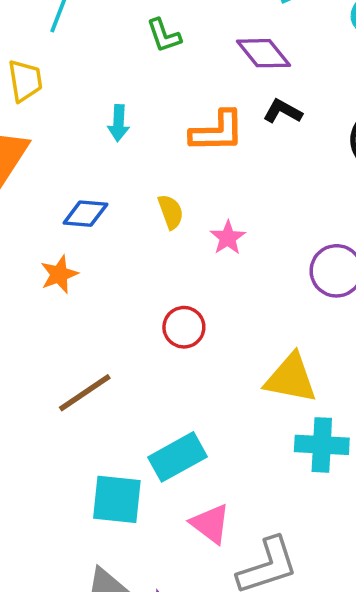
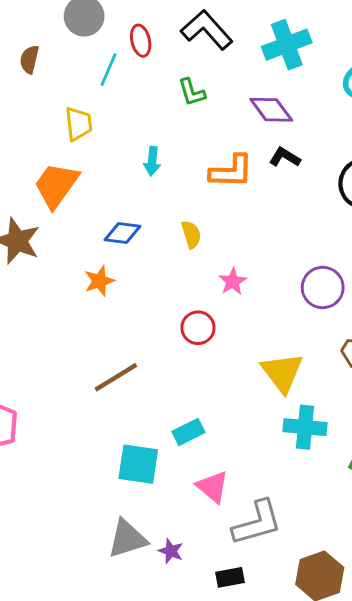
pink star: (228, 238) -> (233, 282), moved
yellow triangle: (291, 378) -> (282, 372), turned 39
cyan rectangle: (178, 457) -> (188, 432), size x0.7

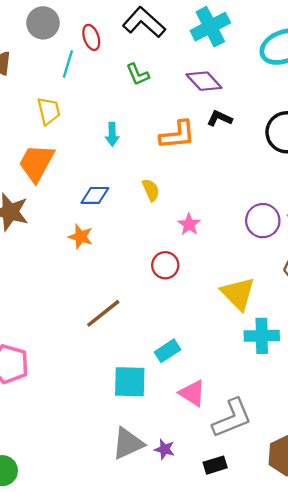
orange star: (99, 281) -> (81, 237), turned -30

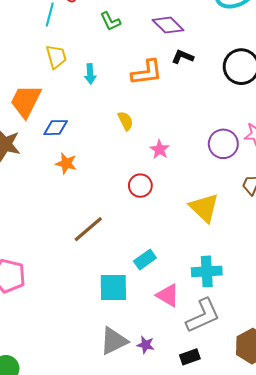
yellow trapezoid: (49, 111) -> (56, 57), moved
blue diamond: (95, 195) -> (56, 128), moved
cyan cross: (262, 336) -> (207, 271), moved

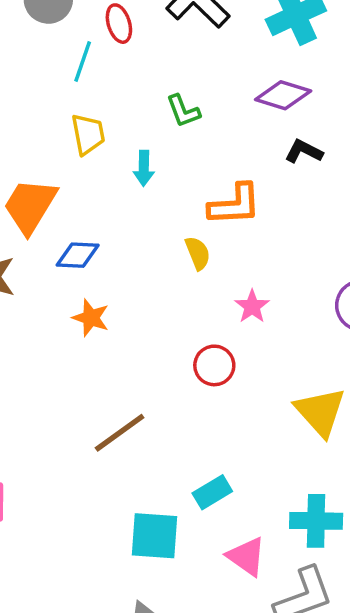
green L-shape: (110, 21) -> (183, 111), moved
purple diamond: (168, 25) -> (283, 95), turned -32
orange L-shape: (147, 72) -> (235, 205), moved

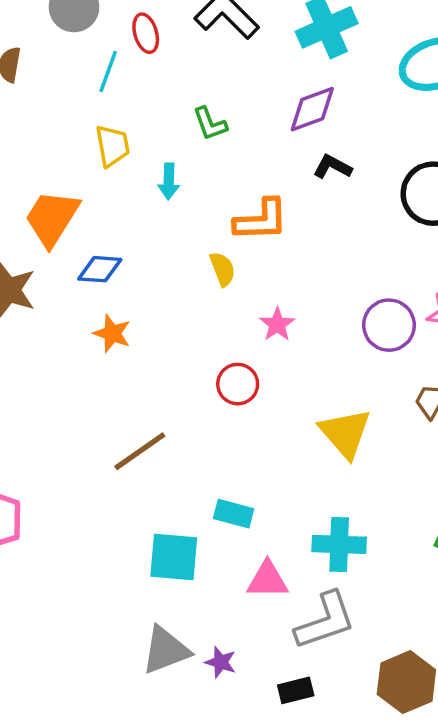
purple diamond: (283, 95) -> (312, 109), turned -38
cyan rectangle: (212, 492) -> (234, 514), turned 45
pink triangle: (246, 556) -> (267, 580), turned -36

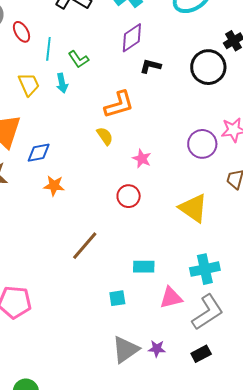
red ellipse: (146, 33) -> (22, 32), moved
cyan line: (108, 71) -> (48, 49), moved
cyan arrow: (169, 181) -> (62, 83), moved
cyan square: (174, 557) -> (117, 298), size x0.6

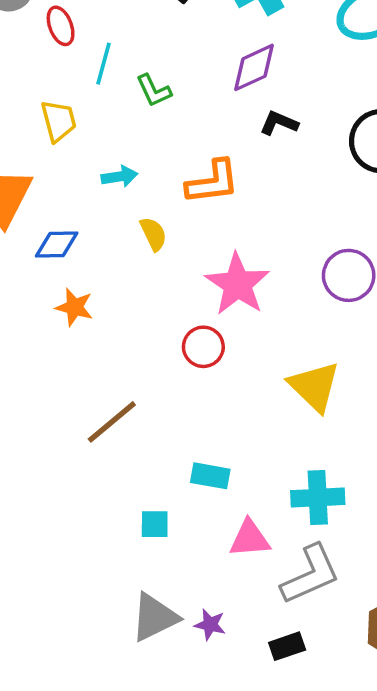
cyan arrow: (62, 83) -> (119, 176), moved, turned -96
yellow semicircle: (105, 136) -> (153, 234), moved
pink star: (142, 159) -> (237, 284), size x1.8

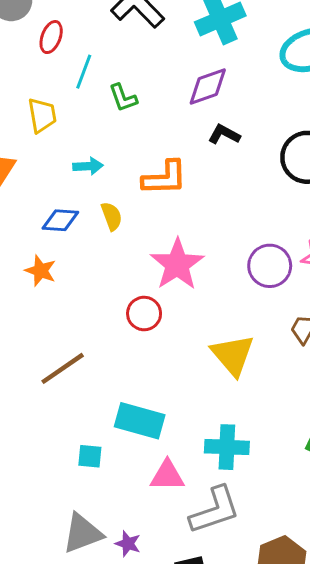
red ellipse: (61, 26) -> (51, 37), turned 36
blue diamond: (57, 244) -> (60, 220), moved
cyan rectangle: (210, 476) -> (140, 421), size x1.5

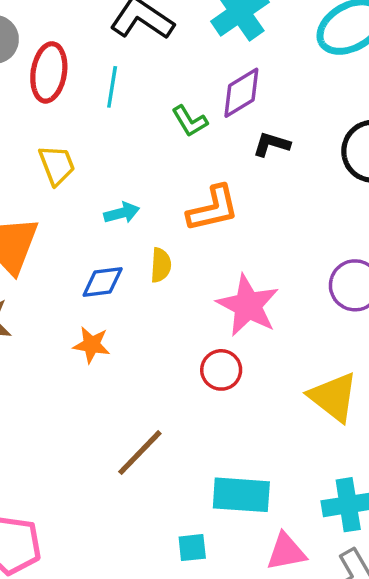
red ellipse: (51, 37) -> (49, 72), size x1.5
cyan line: (84, 72) -> (112, 87), moved
green L-shape: (123, 98) -> (190, 121), moved
yellow semicircle: (112, 216) -> (161, 265), turned 36

